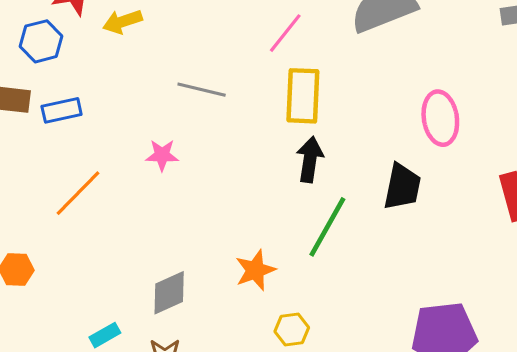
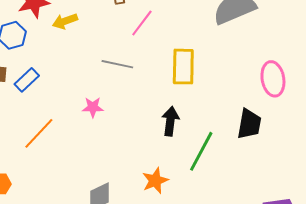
pink line: (285, 33) -> (142, 23), moved
blue rectangle: (62, 110) -> (27, 80), turned -30
black arrow: (310, 159) -> (170, 121), moved

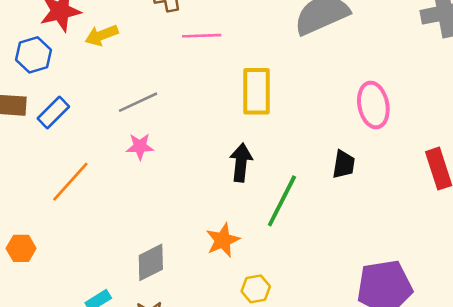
pink line: (142, 23) -> (202, 36), turned 52
gray line: (117, 64) -> (138, 102), moved, turned -36
black trapezoid: (249, 124) -> (344, 164), size x0.7

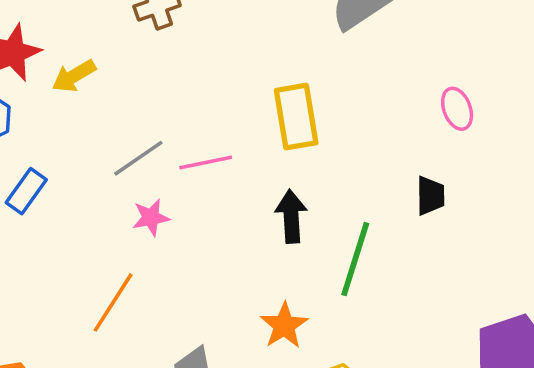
pink line: (202, 36) -> (206, 163), moved
pink ellipse: (373, 105) -> (457, 109), size x0.7
orange line: (70, 182) -> (113, 302), moved

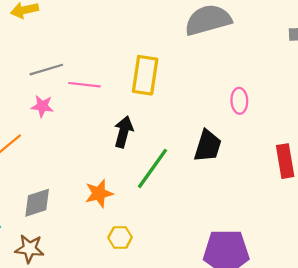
black trapezoid: (430, 196) -> (208, 146), size x1.4

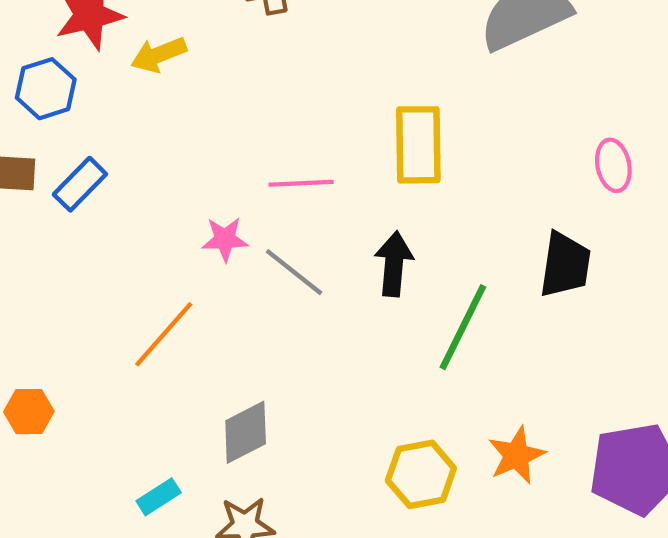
gray line: (46, 70) -> (294, 272), moved, turned 64
orange star: (99, 193) -> (516, 455), moved
yellow hexagon: (120, 238) -> (421, 474), size x1.4

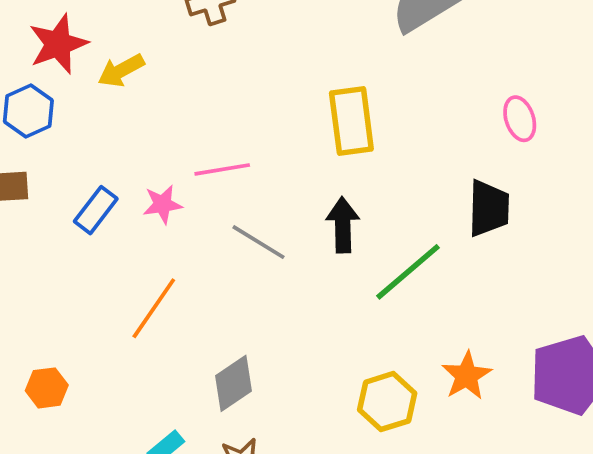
pink line: (301, 183) -> (222, 169), moved
blue rectangle: (80, 184) -> (96, 210), moved
pink star: (225, 239) -> (163, 204), moved
green line: (463, 327) -> (408, 272), turned 30

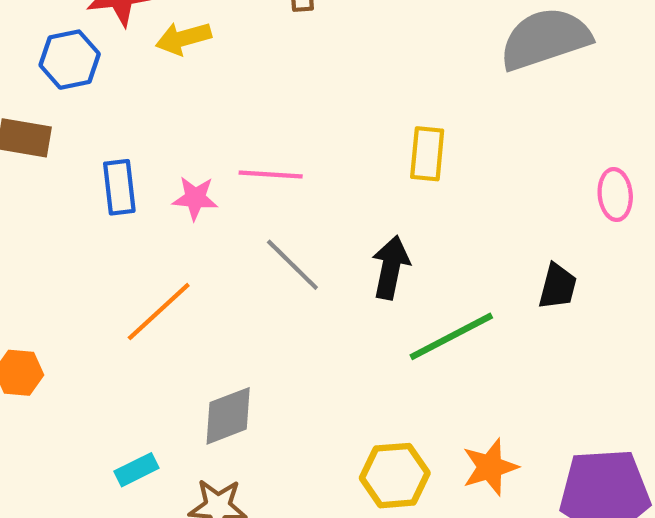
yellow rectangle: (351, 121) -> (427, 154), size x0.7
black trapezoid: (489, 208) -> (558, 286), size x0.7
blue rectangle: (96, 210) -> (119, 187), turned -57

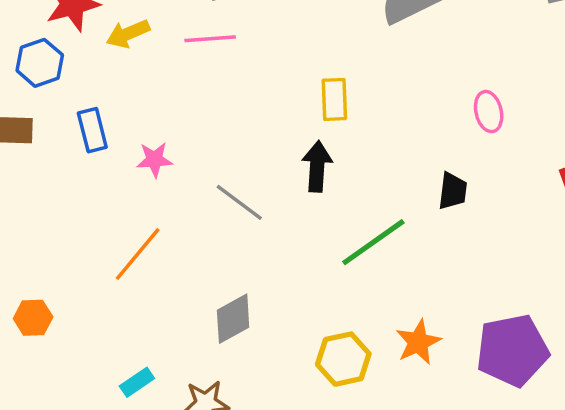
pink line: (271, 175) -> (210, 39), moved
blue rectangle: (119, 187) -> (92, 130), moved
black arrow: (391, 267) -> (317, 166), moved
gray diamond: (228, 416) -> (233, 319), moved

